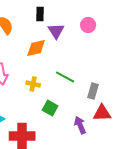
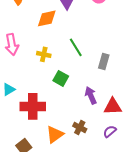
green line: (65, 77) -> (76, 47), turned 30
red triangle: (102, 113) -> (113, 106), moved

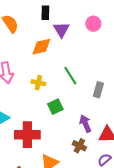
green square: (61, 78) -> (55, 107), turned 35
brown cross: (80, 127) -> (79, 146), moved

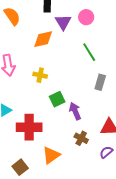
pink circle: (93, 24) -> (86, 17), moved
green line: (70, 76) -> (89, 52), moved
purple arrow: (85, 124) -> (75, 111), moved

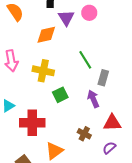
green line: (89, 52) -> (85, 60), moved
yellow cross: (40, 75) -> (43, 71), size x1.5
purple arrow: (75, 111) -> (93, 99), moved

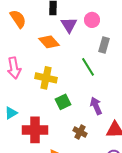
orange diamond: (46, 35) -> (49, 42), turned 60
gray rectangle: (103, 78) -> (104, 45), moved
brown cross: (84, 134) -> (80, 132), moved

